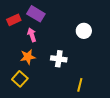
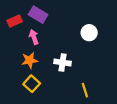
yellow square: (20, 79) -> (32, 84), moved
yellow line: (80, 85) -> (85, 90), turned -32

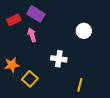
orange star: (30, 60) -> (12, 65), moved
yellow line: (85, 90) -> (80, 85), turned 32

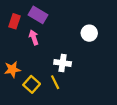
red rectangle: (14, 20) -> (14, 21), turned -48
yellow line: (80, 85) -> (55, 82), moved, turned -40

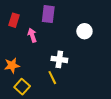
purple rectangle: (38, 15) -> (48, 14), moved, turned 66
yellow square: (32, 84) -> (22, 87), moved

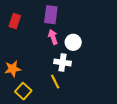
white circle: (84, 31) -> (73, 42), moved
pink arrow: (32, 35) -> (53, 37), moved

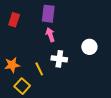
white circle: (73, 42) -> (89, 47), moved
yellow line: (55, 82) -> (39, 69), moved

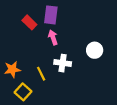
red rectangle: (14, 20) -> (29, 22), moved, turned -64

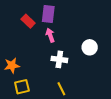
yellow line: (41, 74) -> (61, 89), moved
yellow square: (23, 92) -> (22, 87), turned 35

